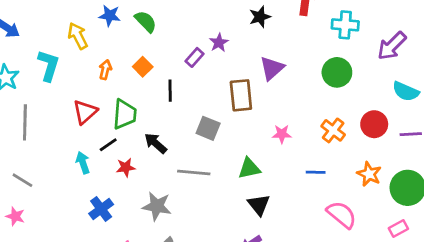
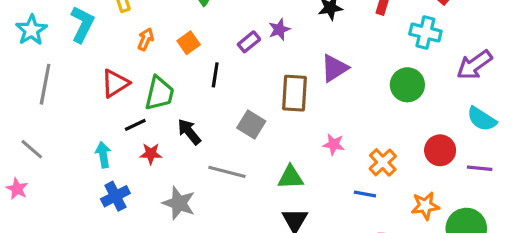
orange cross: (333, 130) -> (383, 162), moved
cyan arrow: (83, 163) -> (103, 155), moved
orange star: (369, 174) -> (425, 206), turned 30

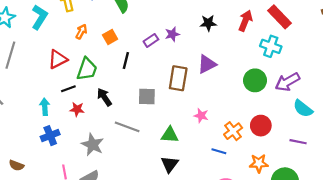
purple arrow: (474, 65) -> (287, 82), moved
gray square: (251, 124) -> (147, 96), turned -36
red circle: (440, 150) -> (261, 126), moved

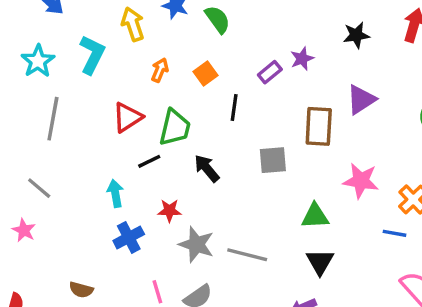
red star: (77, 109) -> (169, 211), moved
pink star: (201, 116) -> (361, 181), size x1.5
gray line: (127, 127) -> (247, 255), moved

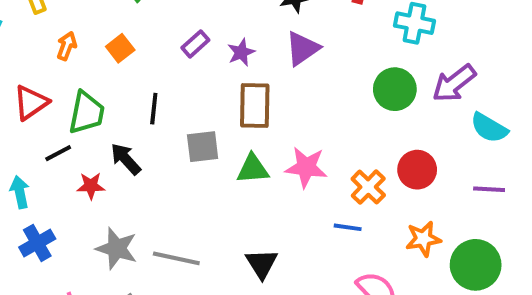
purple star: (302, 59) -> (241, 52), moved
purple triangle: (361, 99) -> (302, 48), moved
black line: (234, 107) -> (154, 109), moved
red star: (169, 211) -> (91, 186), moved
green triangle: (315, 216) -> (253, 169), moved

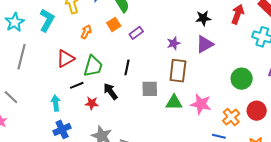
purple rectangle: (195, 44) -> (136, 33), moved
orange square: (120, 48) -> (114, 24), moved
green circle: (395, 89) -> (242, 79), moved

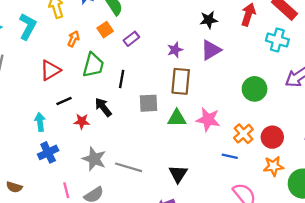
green trapezoid: (93, 66) -> (93, 65), moved
red circle: (257, 111) -> (272, 137), moved

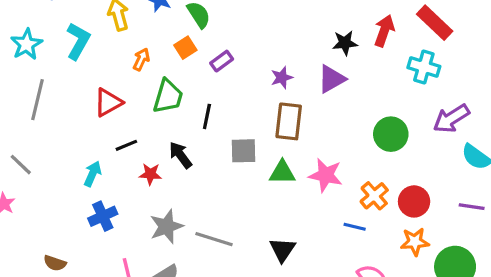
black star: (209, 20) -> (345, 43), moved
cyan arrow: (40, 122) -> (93, 174), turned 30
gray star: (94, 159) -> (166, 227), turned 30

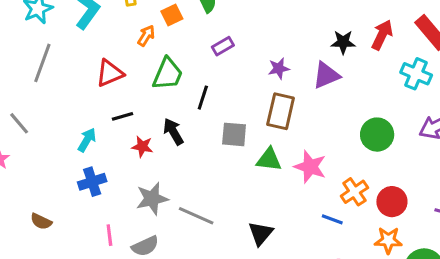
orange square: (185, 48) -> (172, 15), moved

